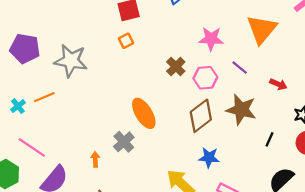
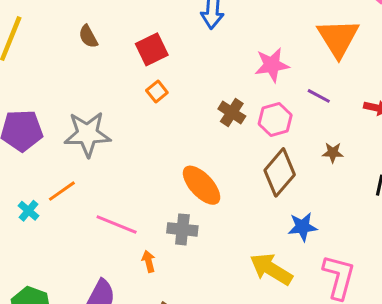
brown star: (241, 110) -> (333, 153), size x0.5
gray cross: (124, 142) -> (182, 229), turned -30
pink line: (32, 147) -> (117, 224), moved

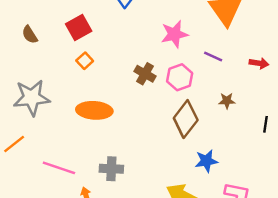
brown semicircle: (88, 36) -> (30, 35), moved
orange ellipse: (202, 185) -> (94, 110), moved, turned -40

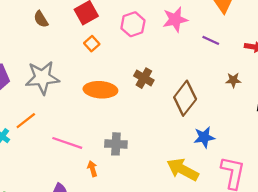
brown cross: (145, 74) -> (144, 78), moved
pink hexagon: (180, 77) -> (133, 24), moved
brown star: (227, 101) -> (233, 80), moved

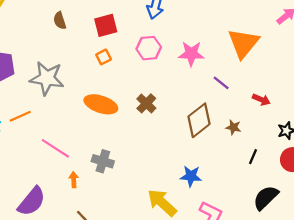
brown diamond: (185, 98) -> (199, 120), moved

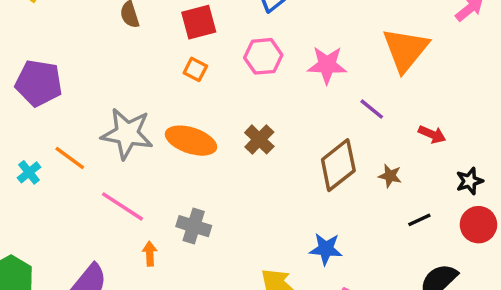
orange square: (104, 57) -> (195, 69), turned -35
gray star: (47, 78) -> (127, 134), moved
orange line: (20, 116) -> (70, 158), turned 60
black line: (253, 157) -> (419, 220), turned 42

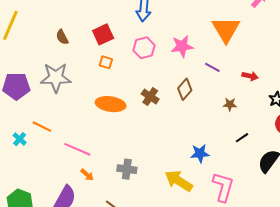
gray star: (127, 134) -> (56, 78), moved
brown diamond: (338, 165) -> (185, 89), moved, size x0.7
black line: (419, 220) -> (242, 138), moved
gray cross: (194, 226) -> (127, 169), moved
orange arrow: (150, 254) -> (87, 175), moved, turned 144

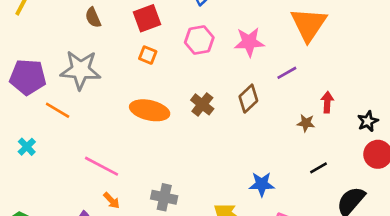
purple line: (212, 67) -> (287, 73), turned -63
red arrow: (250, 76) -> (327, 102), moved, turned -105
orange line: (42, 127) -> (58, 110), moved

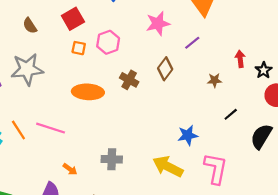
pink hexagon: (199, 40) -> (108, 42), moved
red arrow: (327, 102) -> (240, 59), moved
orange line: (58, 110) -> (18, 130), moved, turned 36
pink line: (101, 166) -> (51, 128), moved

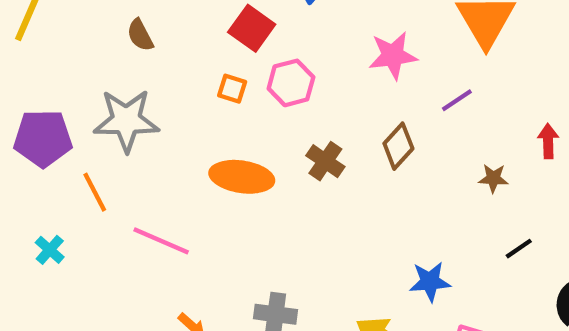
red square: (73, 19) -> (252, 28), moved, turned -30
orange line: (18, 130) -> (95, 192), moved

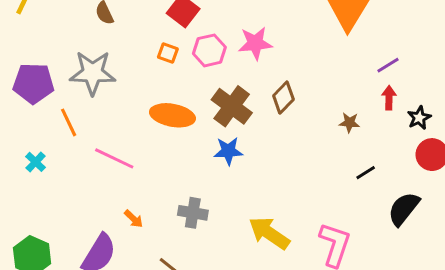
pink star: (393, 56) -> (255, 43), moved
purple line: (457, 100) -> (388, 65), moved
brown cross: (325, 161) -> (232, 106), size x1.5
blue star: (430, 282) -> (228, 151), moved

